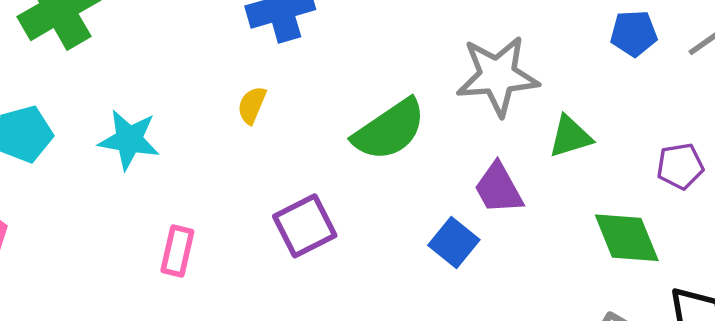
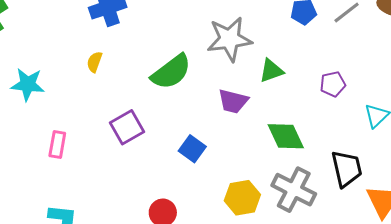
purple trapezoid: (499, 188) -> (233, 101), turned -44
green diamond: (627, 238) -> (286, 136), moved
blue square: (454, 243) -> (192, 149), moved

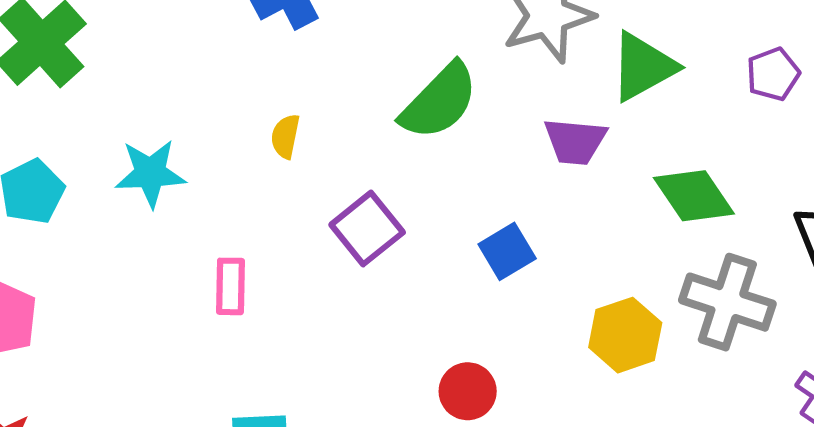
yellow semicircle: (94, 62) -> (285, 136), moved
green triangle: (271, 71) -> (643, 67), size x1.4
blue square: (192, 149) -> (507, 251), turned 32

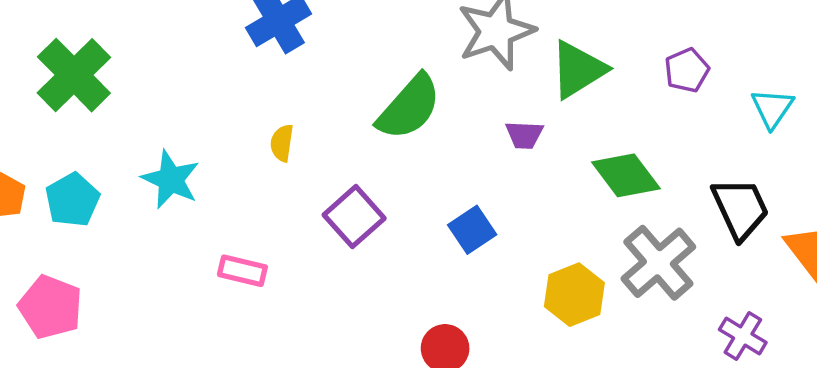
purple trapezoid: (575, 141) -> (524, 135), size x0.7
cyan star: (150, 173) -> (171, 180), turned 30
pink rectangle: (230, 286) -> (242, 271), turned -75
gray cross: (727, 302) -> (658, 263), turned 34

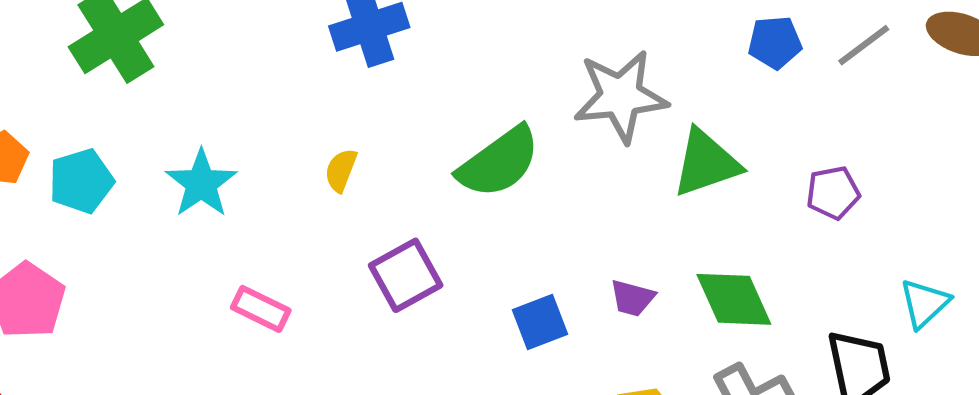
cyan triangle: (772, 108) -> (924, 303), moved
purple trapezoid: (524, 135) -> (632, 298), moved

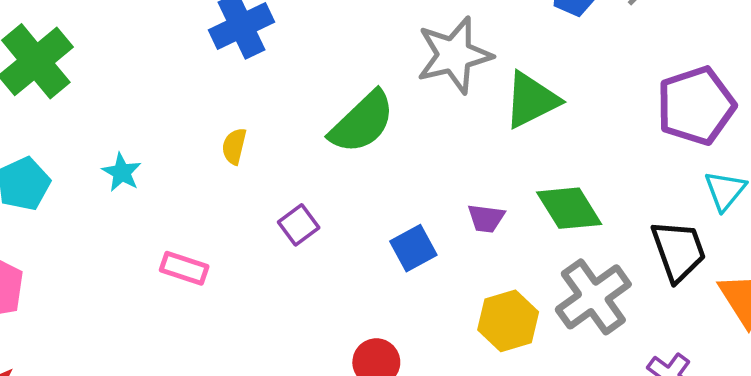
cyan star: (201, 183) -> (122, 172), size x0.7
purple pentagon: (833, 193) -> (696, 106), moved, size x1.8
purple square: (406, 275) -> (299, 225), size x0.7

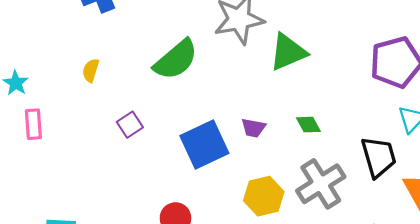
green diamond: (569, 208) -> (308, 125), size x0.6
blue square: (413, 248) -> (204, 144), size x1.6
pink rectangle: (184, 268) -> (33, 124), moved, turned 64

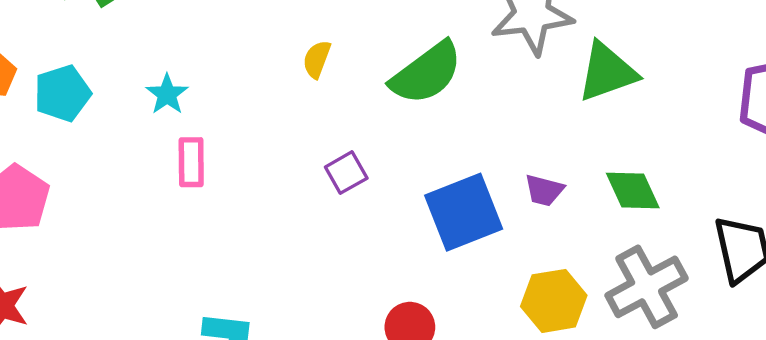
yellow semicircle: (91, 70) -> (317, 59), moved
green diamond: (308, 125) -> (633, 190), size x1.4

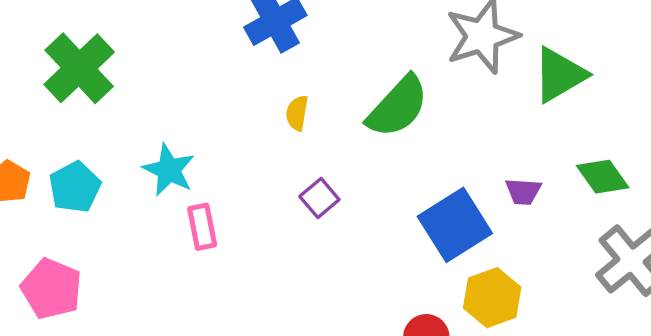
cyan star: (167, 94) -> (169, 170), size x1.4
purple square: (346, 173) -> (319, 198), moved
yellow hexagon: (554, 301) -> (492, 298), moved

